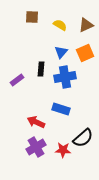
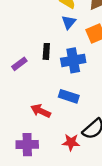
blue triangle: (61, 52) -> (69, 22), moved
purple cross: (36, 147) -> (27, 145), moved, turned 30

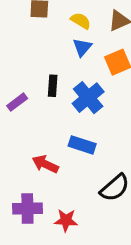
blue cross: (73, 60) -> (88, 98), turned -30
red star: (71, 142) -> (66, 220), moved

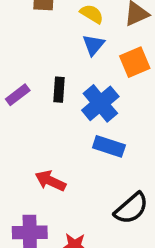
purple rectangle: (17, 102) -> (18, 95), moved
blue rectangle: (82, 145) -> (109, 146), moved

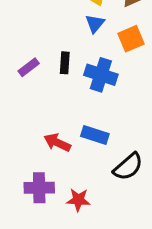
blue cross: (100, 103) -> (101, 75), turned -32
blue rectangle: (109, 146) -> (95, 135), moved

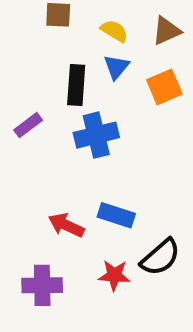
black rectangle: (65, 63) -> (76, 85), moved, size x1.4
blue cross: (101, 75) -> (96, 135), moved, turned -32
red star: (78, 200) -> (114, 275), moved

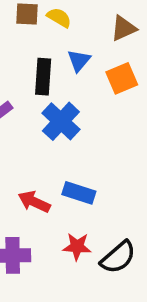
yellow semicircle: (114, 31) -> (59, 18), moved
blue cross: (96, 135) -> (61, 121), turned -33
black semicircle: (160, 257) -> (118, 257), moved

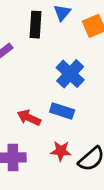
blue cross: (61, 121) -> (70, 74), moved

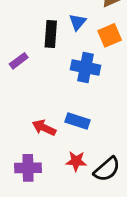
blue cross: (70, 74) -> (86, 67), moved, turned -32

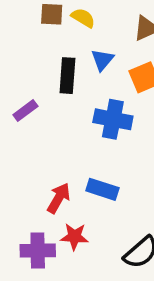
red arrow: (44, 128) -> (59, 198), turned 95
red star: (76, 161) -> (74, 237), moved

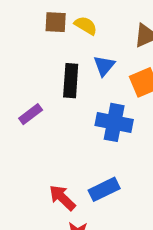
blue rectangle: (102, 189) -> (104, 189), turned -44
red arrow: (59, 198) -> (62, 198), turned -76

